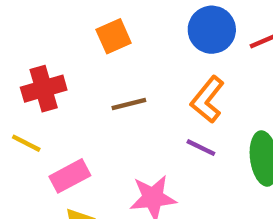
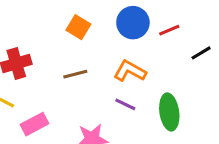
orange square: (114, 36) -> (78, 27), moved, turned -35
orange L-shape: (207, 100) -> (130, 71), turned 80

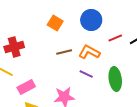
red line: (169, 30) -> (115, 38), moved
brown line: (75, 74) -> (64, 52), moved

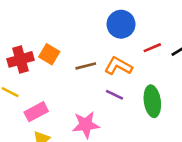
orange square: (55, 23) -> (49, 54), moved

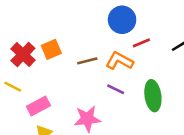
red line: (152, 48) -> (141, 43), moved
orange square: (49, 54) -> (51, 49), turned 36
red cross: (21, 59) -> (23, 54), turned -30

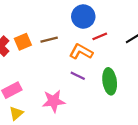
brown line: (87, 61) -> (49, 40), moved

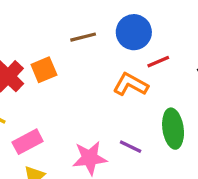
brown line: (49, 40) -> (83, 37), moved
purple line: (78, 76) -> (131, 147), moved

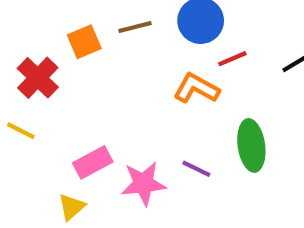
orange square: (44, 70) -> (84, 42), moved
pink rectangle: (28, 142) -> (93, 162), moved

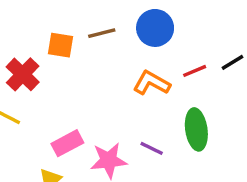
orange square: (84, 42) -> (60, 45), turned 32
red line: (232, 59) -> (195, 71), moved

